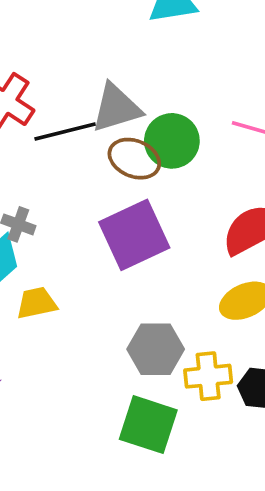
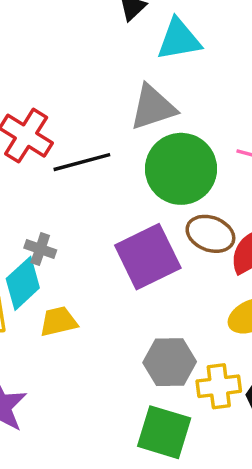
gray triangle: (116, 108) -> (153, 107), moved
green circle: (172, 141) -> (181, 169), size x1.4
brown ellipse: (134, 159) -> (210, 234), moved

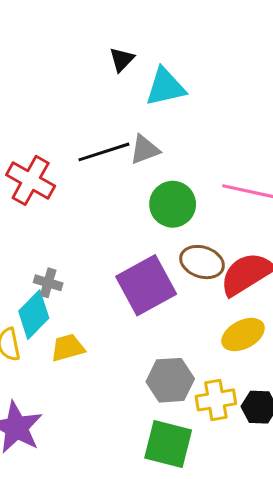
gray triangle: (153, 107) -> (145, 150), size x0.7
black line: (82, 162) -> (104, 152), moved
green circle: (181, 169) -> (173, 204), size x0.7

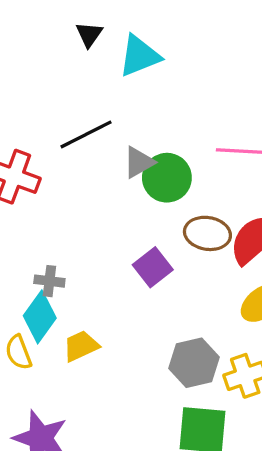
gray triangle: (145, 150) -> (139, 162), moved
purple square: (146, 285) -> (153, 267), size x0.6

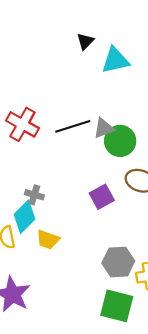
black line: (86, 134) -> (73, 126), moved
yellow trapezoid: (81, 346) -> (48, 240), turned -145

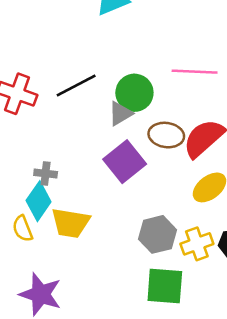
gray triangle: (104, 128) -> (120, 114), moved
purple square: (102, 197) -> (125, 162), size x1.4
yellow trapezoid: (48, 240) -> (71, 223), size x1.4

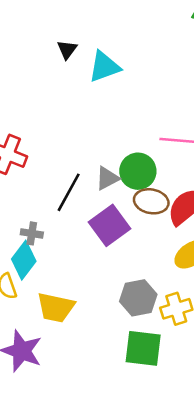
black line: (76, 86) -> (69, 192), moved, turned -36
green circle: (134, 93) -> (138, 171), moved
yellow trapezoid: (71, 223) -> (56, 307), moved

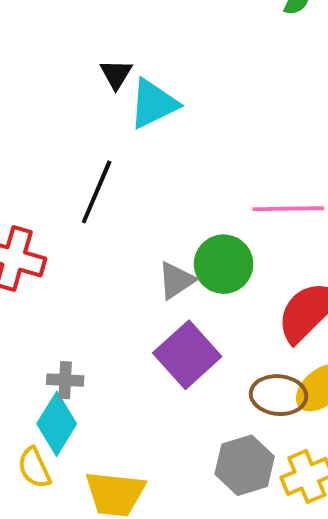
black triangle: (67, 50) -> (116, 74), moved
black line: (69, 192) -> (97, 192), moved
brown ellipse: (151, 201) -> (279, 395), moved

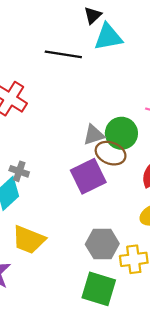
black line: (97, 192) -> (63, 54), moved, turned 60
brown ellipse: (279, 395) -> (111, 153), moved

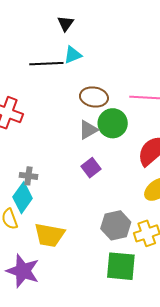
cyan triangle: (108, 37) -> (73, 55), moved, size x0.7
brown ellipse: (111, 153) -> (94, 97), moved
purple square: (88, 176) -> (91, 168), size x0.6

